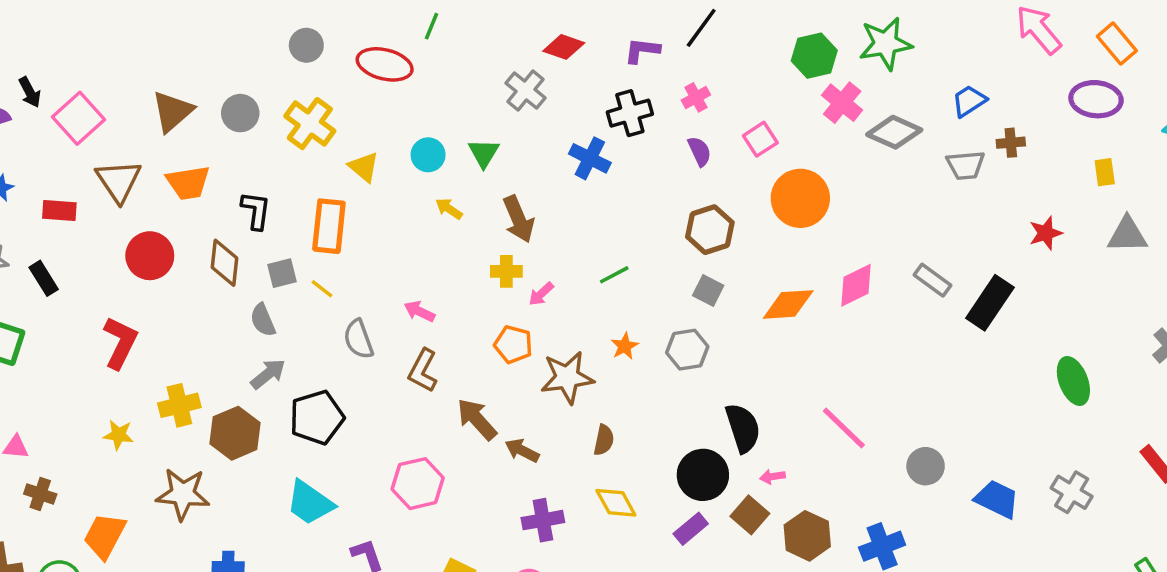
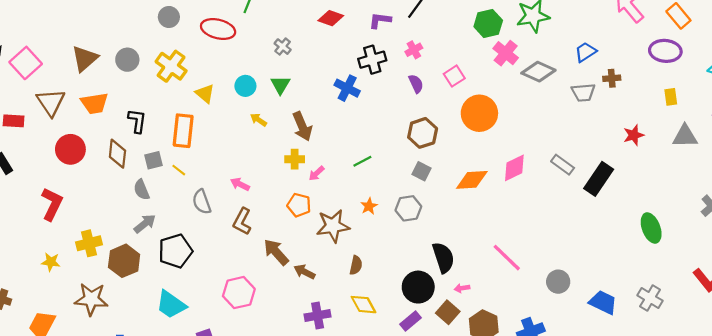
gray cross: (525, 90) -> (283, 47), moved, size x0.7

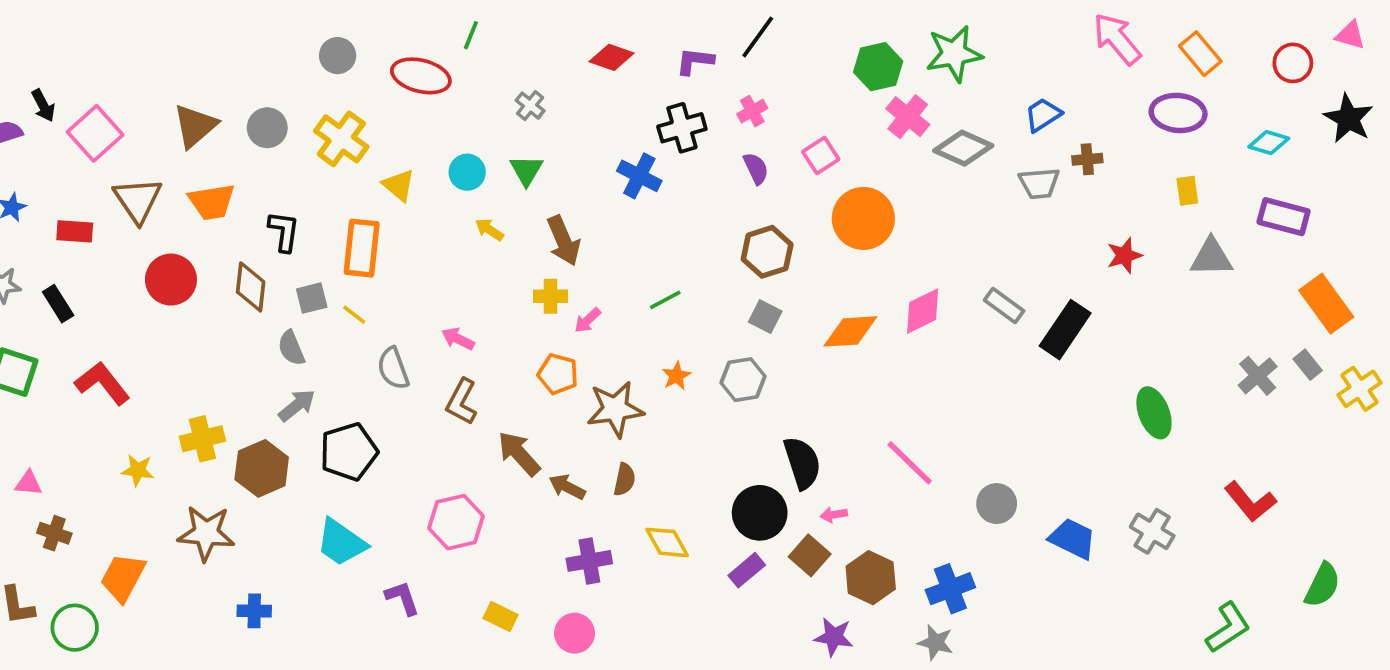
red L-shape: (52, 204) -> (102, 383), moved, turned -64
brown semicircle: (356, 265) -> (625, 479), moved

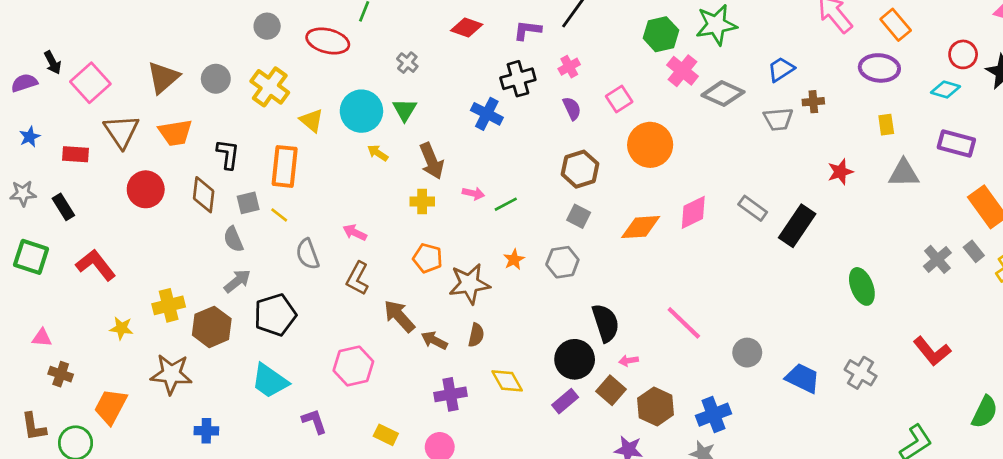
red circle: (1293, 63) -> (963, 54), moved
cyan circle: (467, 172) -> (361, 111), size x1.6
pink arrow: (587, 320) -> (473, 193), moved, turned -125

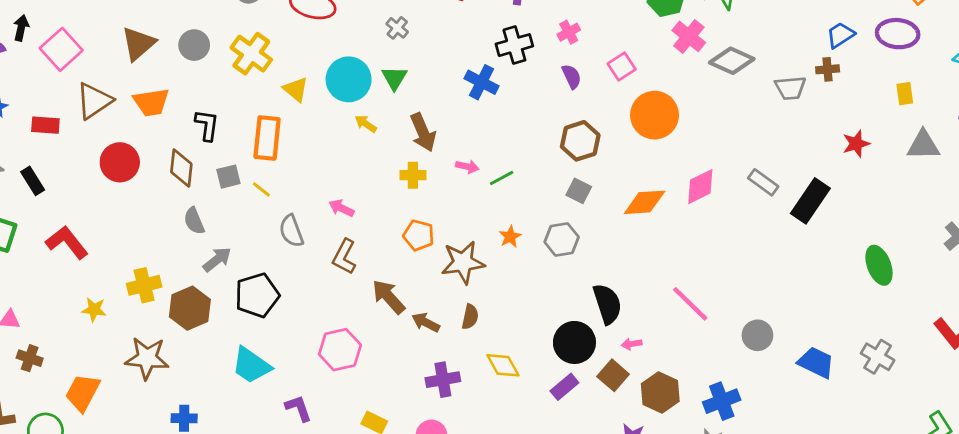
black arrow: (53, 63) -> (21, 28), turned -140
blue trapezoid: (781, 69) -> (840, 35), moved
brown triangle: (121, 131) -> (94, 101), turned 30
gray semicircle: (233, 239) -> (194, 221), moved

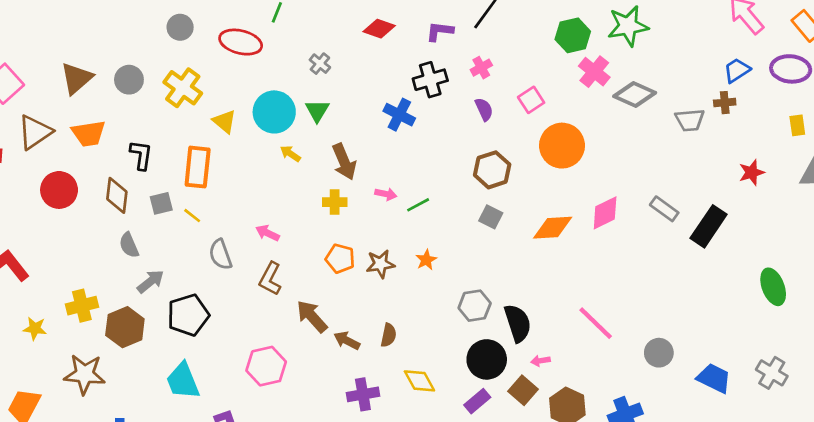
gray hexagon: (562, 240) -> (475, 306), moved
brown star: (463, 262) -> (380, 264), moved, size x0.7
cyan trapezoid: (251, 365) -> (183, 381), turned 33

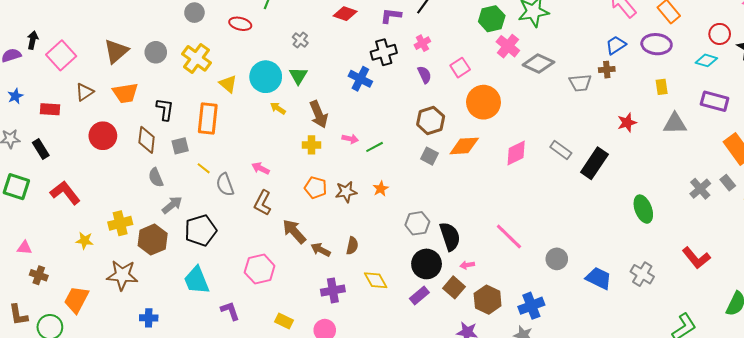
red ellipse: (241, 42) -> (240, 24), size x0.7
brown triangle: (35, 132) -> (85, 92), size x0.7
yellow line: (192, 216) -> (204, 168), moved
orange diamond: (553, 228) -> (464, 146), moved

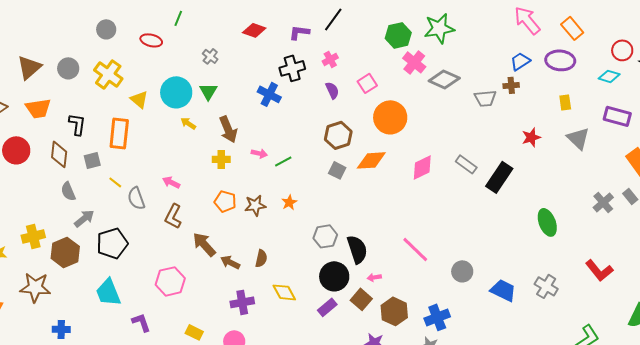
gray triangle: (675, 124) -> (578, 138), turned 45

